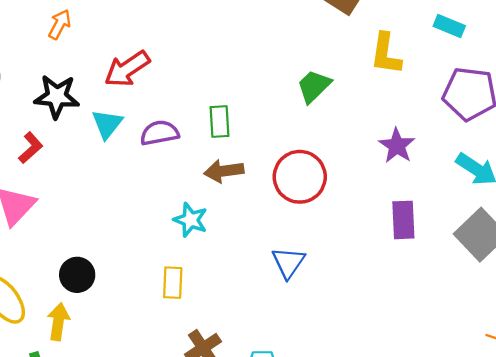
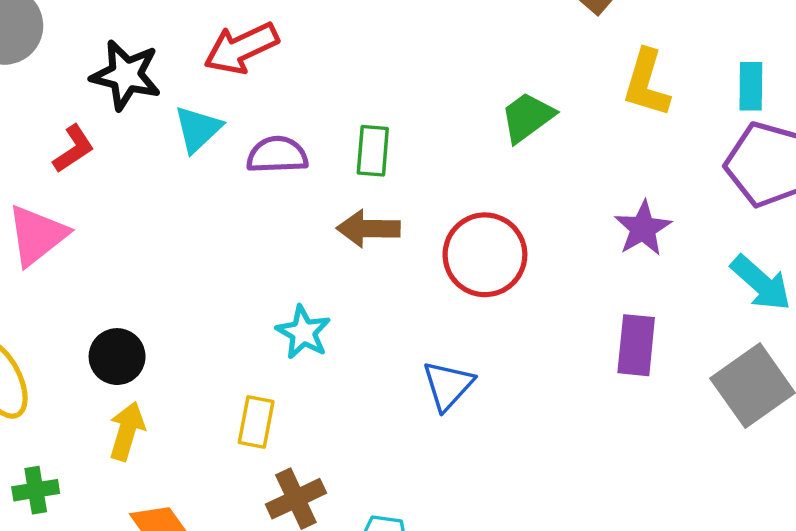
cyan rectangle: (449, 26) -> (751, 86), moved, turned 60
cyan star: (190, 220) -> (303, 332), moved
yellow rectangle: (173, 283) -> (256, 422), moved
yellow arrow: (58, 322) -> (127, 431), moved

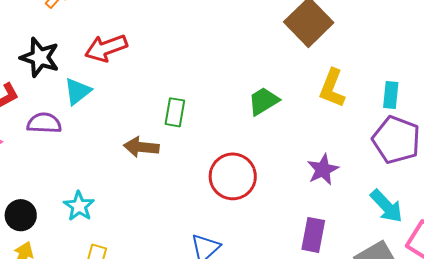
purple semicircle: (277, 155) -> (44, 123), moved
brown arrow: (368, 229) -> (141, 147), moved
cyan star: (303, 332) -> (79, 206), moved

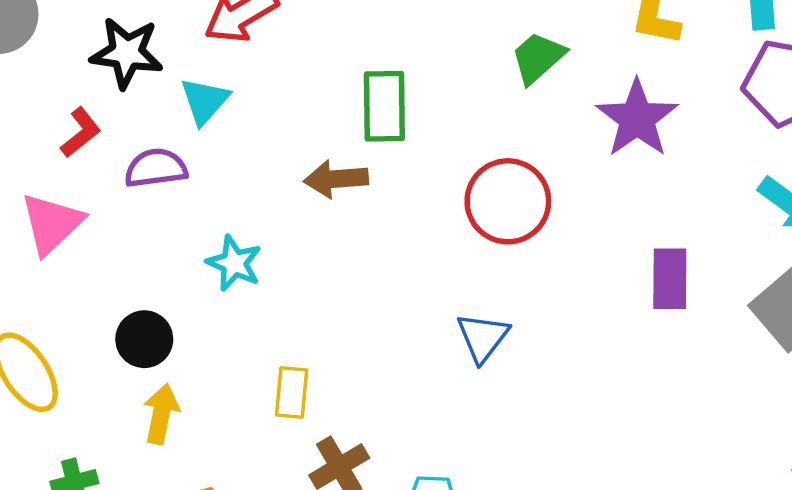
green rectangle: (175, 112) -> (384, 106), size x1.4
purple star: (323, 170) -> (637, 119), moved, size x1.4
cyan star: (79, 206) -> (234, 263), moved

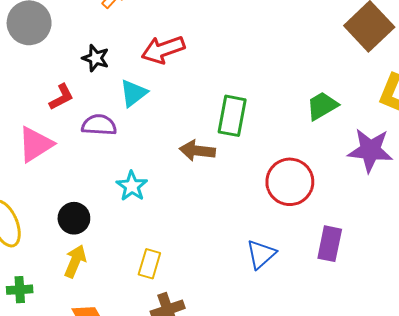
black star: (127, 53) -> (96, 58), size x0.7
purple star: (637, 119) -> (370, 150), turned 30
purple rectangle: (670, 279) -> (330, 244), moved

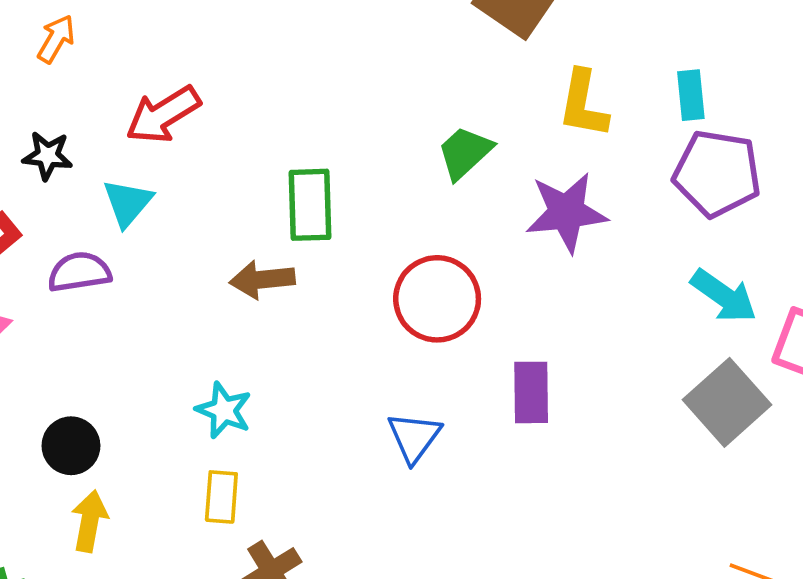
cyan star: (132, 186) -> (224, 410), moved

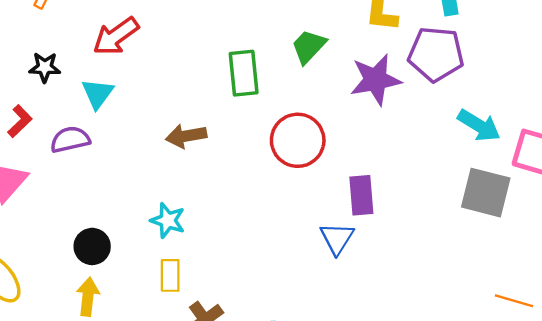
purple pentagon: (717, 173) -> (436, 54), moved
green rectangle: (310, 205) -> (244, 73), moved
gray square: (727, 402) -> (486, 193), turned -30
blue triangle: (414, 437) -> (337, 238), moved
black circle: (71, 446) -> (92, 246), moved

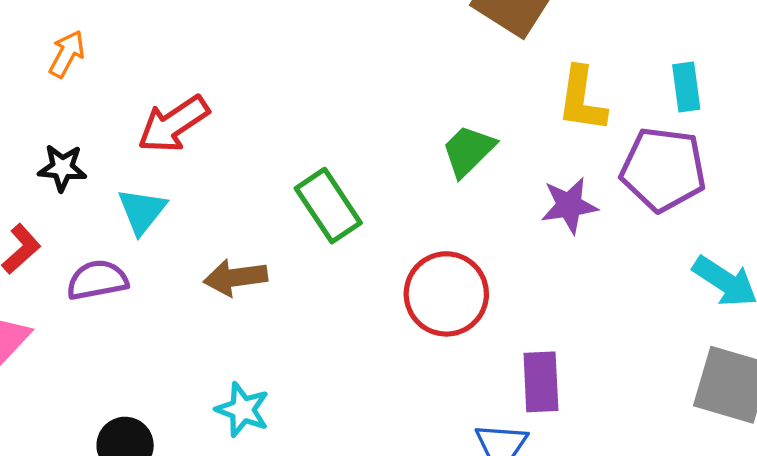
green rectangle: (244, 73) -> (328, 206), moved, turned -30
purple star: (376, 80) -> (569, 205), size x0.7
brown arrow: (186, 136) -> (235, 278), moved

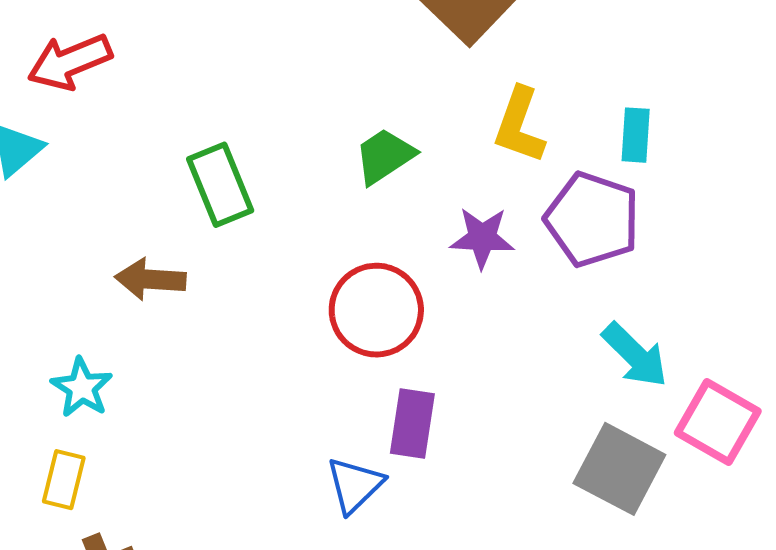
brown arrow: (235, 278) -> (150, 279), moved
red circle: (446, 294) -> (376, 310), moved

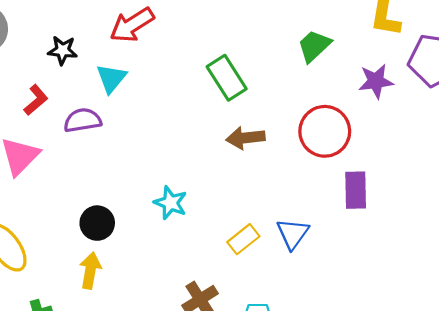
brown arrow: (150, 279) -> (245, 138), moved
yellow rectangle: (64, 480) -> (243, 239), moved, turned 48
blue triangle: (355, 485) -> (293, 234), moved

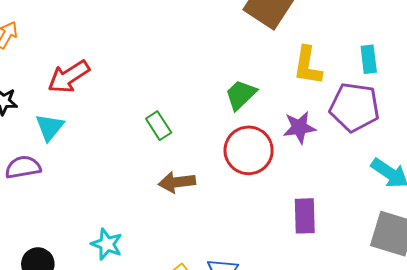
green rectangle: (227, 78) -> (159, 126), size x0.7
red circle: (325, 131) -> (249, 150), moved
purple rectangle: (356, 190) -> (305, 216), moved

